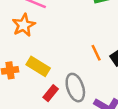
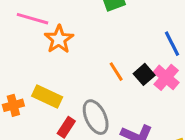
orange star: (24, 25) -> (59, 39), moved

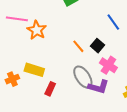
pink cross: (166, 77) -> (108, 65), moved
gray ellipse: (96, 117) -> (83, 77), moved

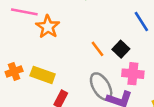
pink cross: (108, 65) -> (133, 74), turned -30
orange cross: (12, 79) -> (14, 71), moved

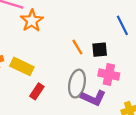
black square: (121, 49) -> (100, 50), turned 35
gray ellipse: (101, 86) -> (77, 84), turned 36

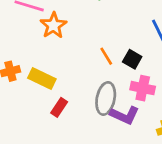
black square: (100, 50) -> (132, 59), turned 35

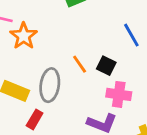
gray ellipse: (106, 98) -> (50, 85), moved

